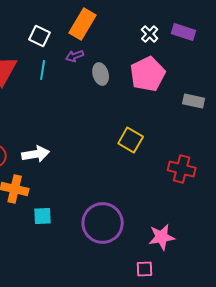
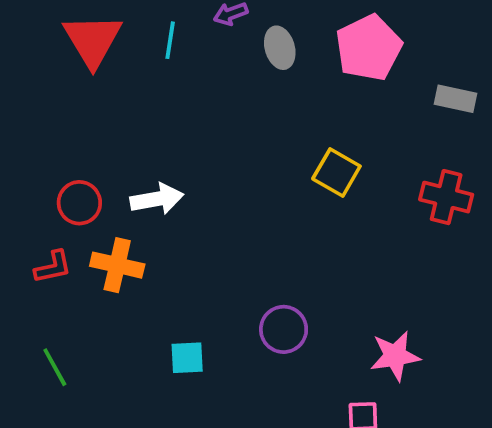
red cross: (182, 169) -> (446, 197), moved
cyan square: (43, 216) -> (187, 358), moved
purple circle: (103, 223) -> (284, 329), size x0.6

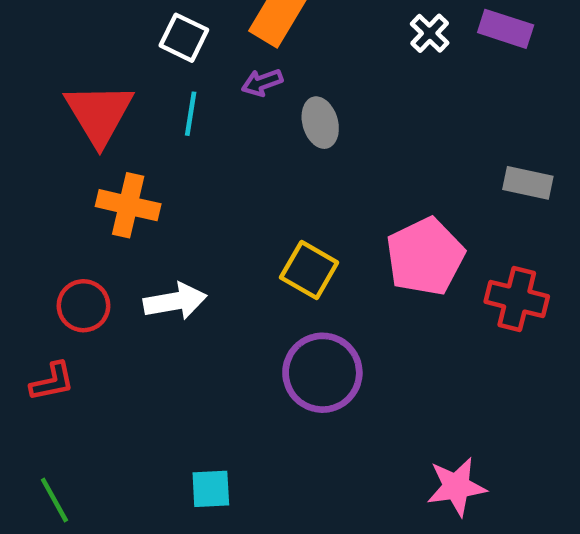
pink pentagon: (369, 48) -> (425, 257), moved
yellow square: (336, 172) -> (309, 270), moved
orange cross: (117, 265) -> (128, 205), moved
purple circle: (284, 329) -> (322, 373), moved, size x1.4

